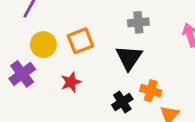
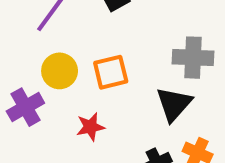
gray cross: (138, 22) -> (193, 58), size x1.4

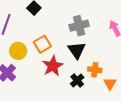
red star: (90, 127) -> (53, 66), moved, size x1.5

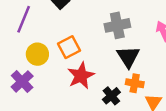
black triangle: (77, 50) -> (128, 57), moved

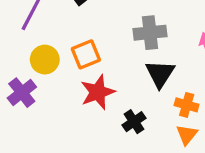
orange cross: (135, 83) -> (187, 105), moved

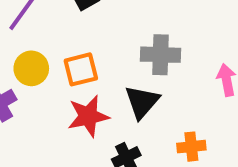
black triangle: (160, 74) -> (142, 102), moved
orange cross: (187, 105) -> (191, 147), turned -30

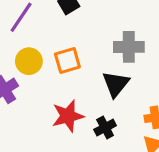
red star: (88, 116) -> (68, 116), moved

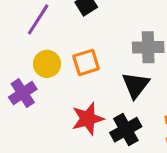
black cross: (105, 128) -> (126, 130), size x1.4

